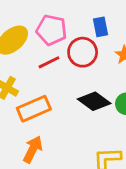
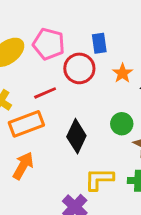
red line: (49, 62) -> (45, 93), moved
black diamond: (94, 101) -> (76, 136), moved, turned 76

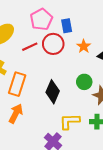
pink pentagon: (49, 44) -> (41, 19), moved, turned 30
red line: (45, 93) -> (30, 47), moved
orange rectangle: (26, 124) -> (17, 84), turned -50

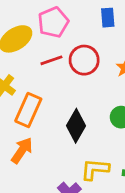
pink pentagon: (41, 19) -> (53, 22), moved
blue rectangle: (67, 26) -> (108, 18), moved

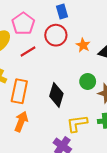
red circle: (84, 60) -> (56, 35), moved

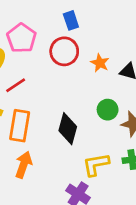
red line: (28, 52) -> (16, 85), moved

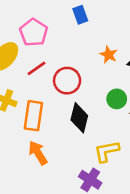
red circle: (64, 51) -> (67, 81), moved
red line: (16, 85) -> (37, 68), moved
orange arrow: (24, 165) -> (38, 153), turned -50

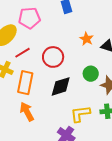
pink pentagon: (34, 32) -> (29, 18), turned 30
red line: (37, 68) -> (23, 53), moved
black diamond: (79, 118) -> (61, 86), turned 55

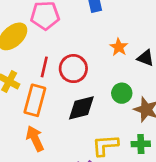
red line: (23, 53) -> (44, 67), moved, turned -49

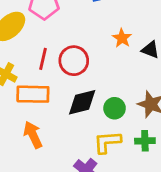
green circle: (122, 93) -> (115, 108), moved
orange rectangle: (35, 100) -> (33, 94), turned 76

